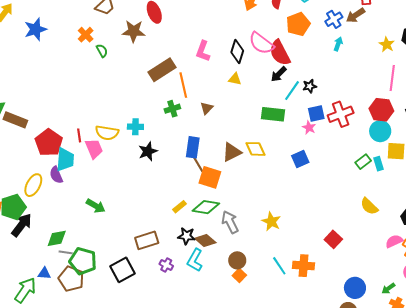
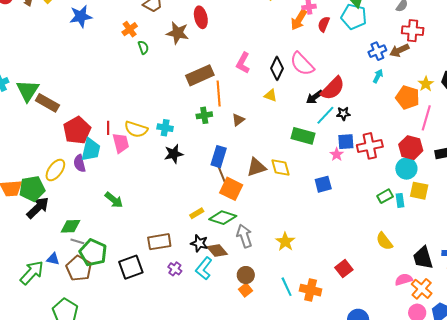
orange pentagon: (298, 24) -> (408, 98), moved, turned 30
red semicircle: (280, 53) -> (333, 88), moved, turned -116

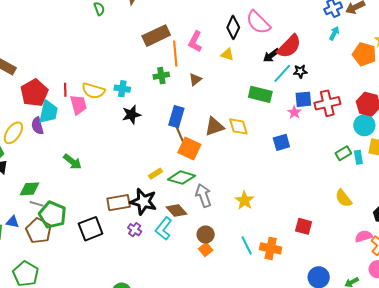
pink L-shape: (243, 63) -> (195, 42), moved
black star: (199, 243) -> (144, 202), moved, size x1.5
red square: (344, 269) -> (304, 226), turned -36

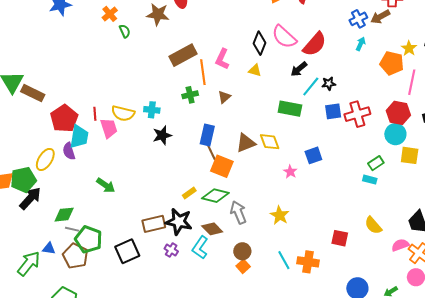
red semicircle: (289, 46) -> (315, 44), moved
pink star: (294, 112) -> (290, 172), moved
cyan rectangle: (358, 157) -> (370, 180), moved, turned -64
yellow semicircle: (344, 198) -> (373, 225), moved

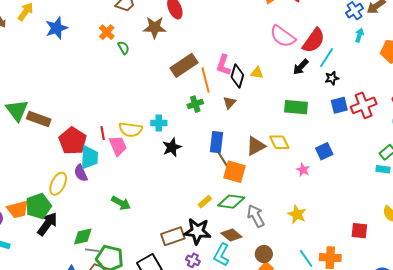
black diamond: (259, 43) -> (237, 76), moved
cyan line: (311, 86) -> (327, 58), moved

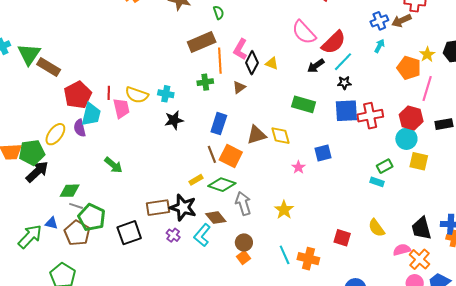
green semicircle: (123, 48) -> (219, 13), moved
blue square: (339, 105) -> (346, 111), size x1.4
brown line: (222, 158) -> (212, 154), moved

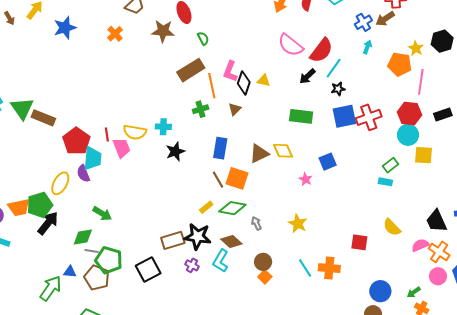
green arrow: (113, 165) -> (102, 214), moved
gray arrow: (243, 203) -> (256, 223), size x0.6

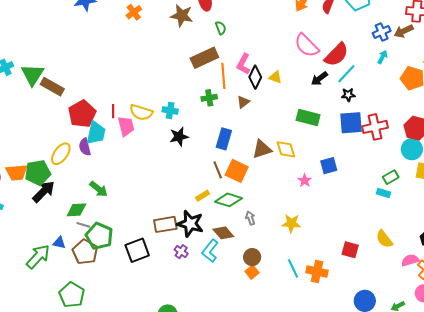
yellow star: (298, 223) -> (291, 223), turned -30

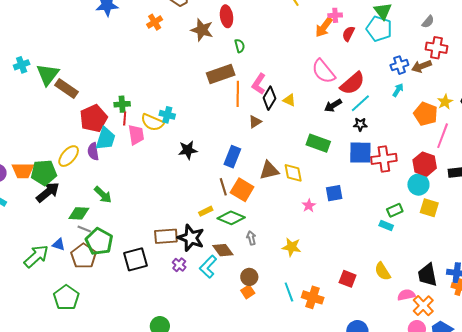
green cross: (209, 98) -> (122, 104), moved
cyan cross: (170, 111) -> (167, 115), moved

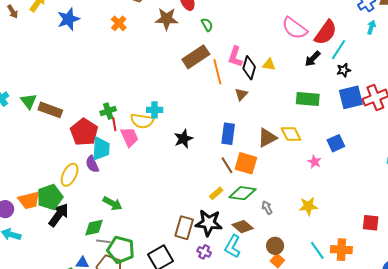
green triangle: (48, 75) -> (29, 101), size x0.7
brown rectangle: (166, 236) -> (184, 228), turned -55

